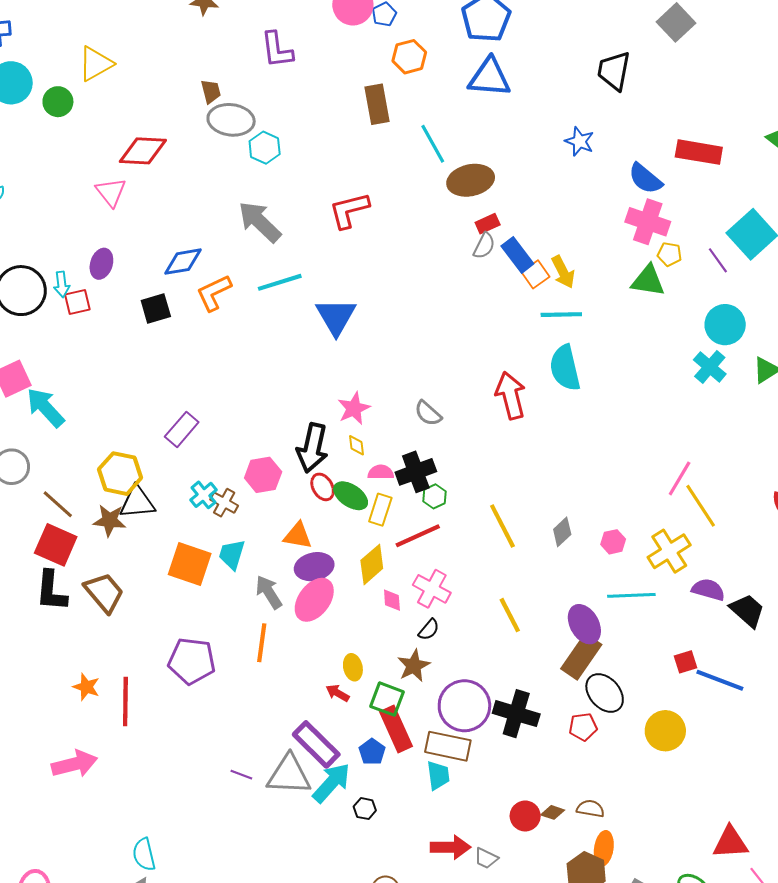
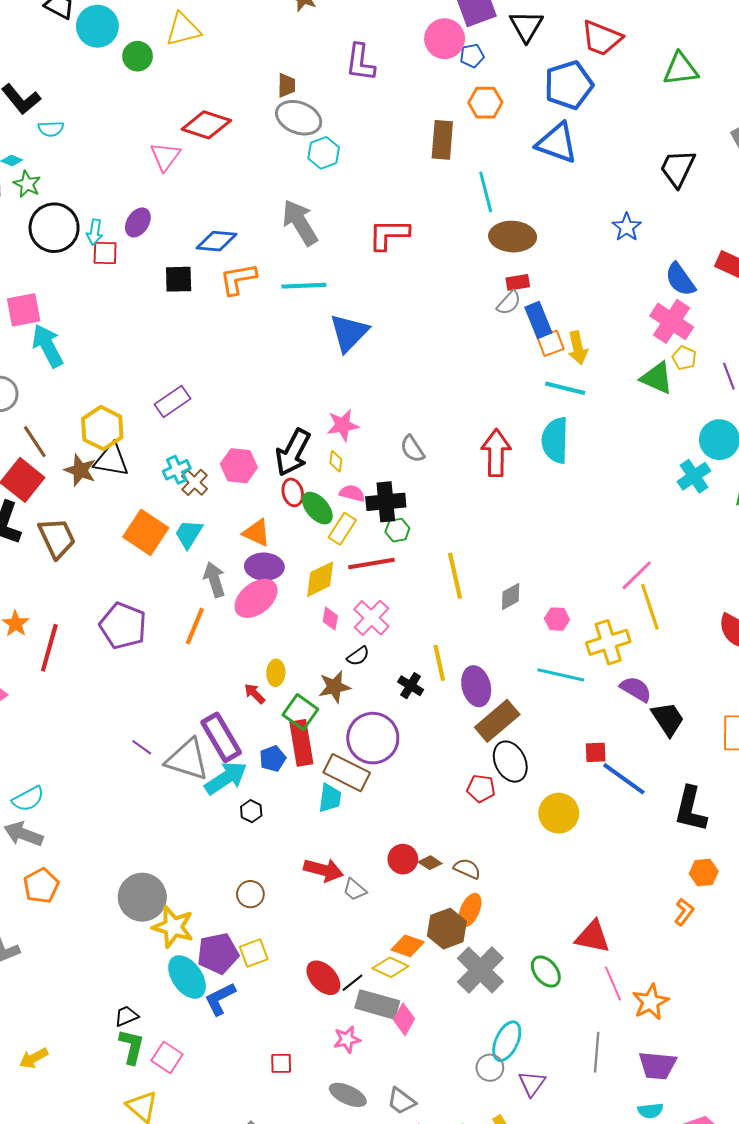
purple ellipse: (584, 624) -> (476, 686), moved
black cross: (516, 714) -> (411, 686), moved, size x0.6
cyan semicircle: (144, 854) -> (28, 799), turned -120

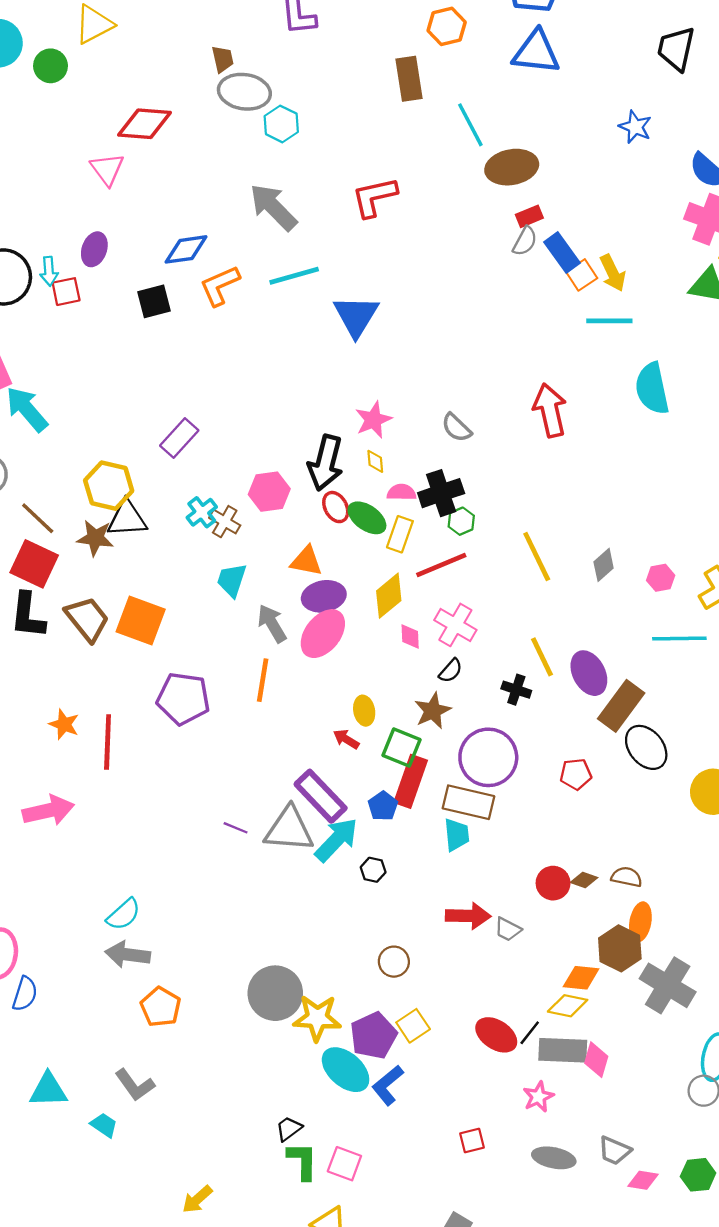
cyan semicircle: (555, 440) -> (652, 388), moved
orange square: (146, 532) -> (141, 620), moved
red rectangle: (301, 743) -> (411, 781), turned 42
red pentagon: (481, 788) -> (576, 774), moved

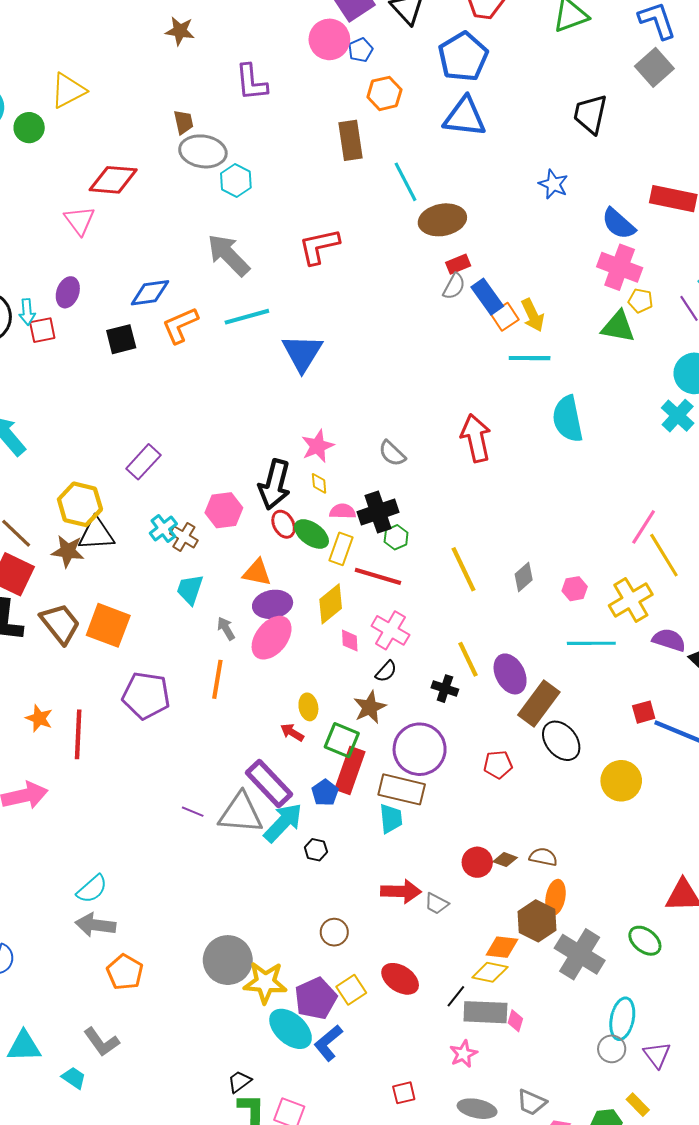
red line: (441, 565) -> (378, 576), turned 39
gray arrow: (272, 624) -> (226, 629), size x0.7
red ellipse: (496, 1035) -> (400, 979), moved
pink diamond: (596, 1060) -> (515, 1021), size x0.7

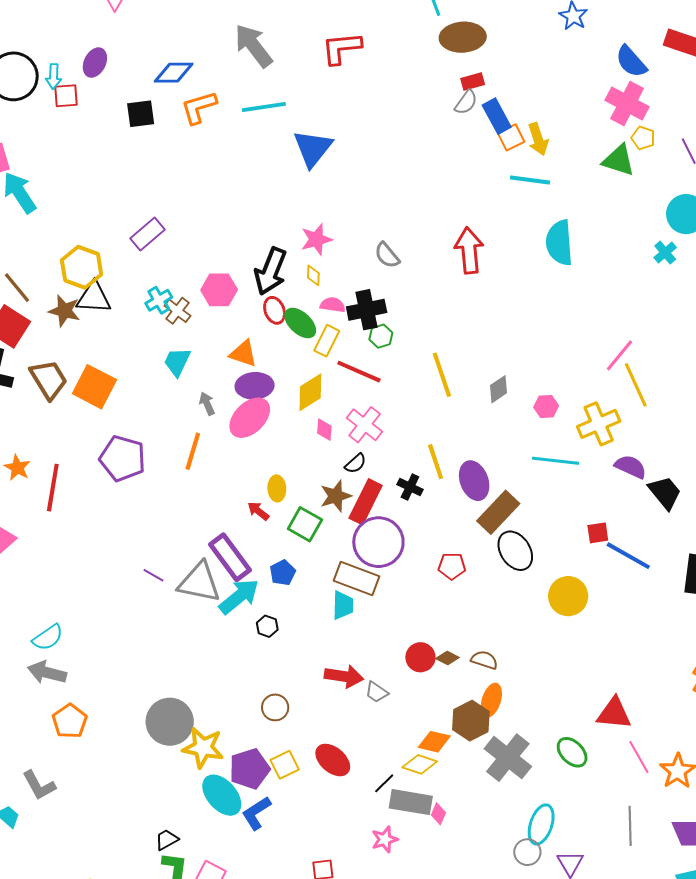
cyan cross: (678, 416) -> (665, 253), size x0.7
red rectangle: (350, 770) -> (366, 502), moved

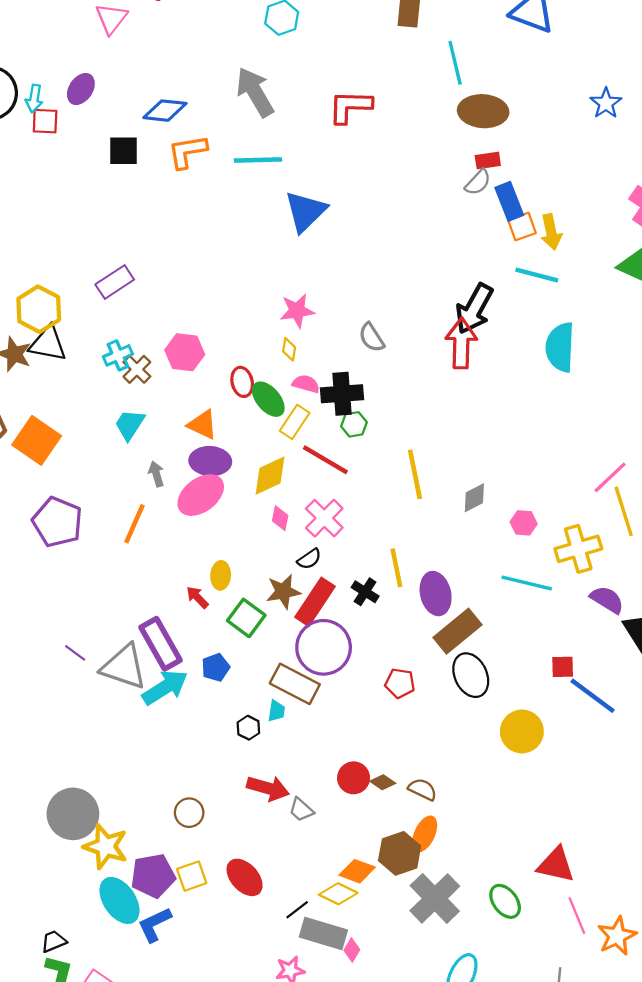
black arrow: (271, 271) -> (474, 309), moved
cyan trapezoid: (343, 605) -> (276, 711), size x0.7
black hexagon: (267, 626) -> (248, 728), moved

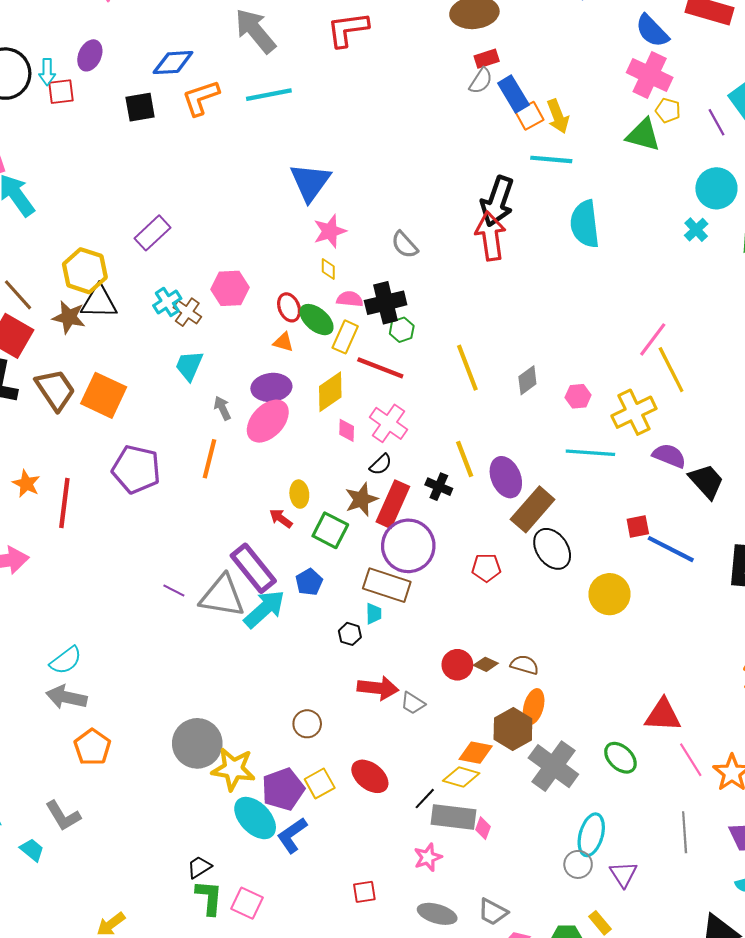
blue triangle: (305, 211) -> (310, 182), moved
orange triangle: (203, 425) -> (283, 342), moved, size x0.7

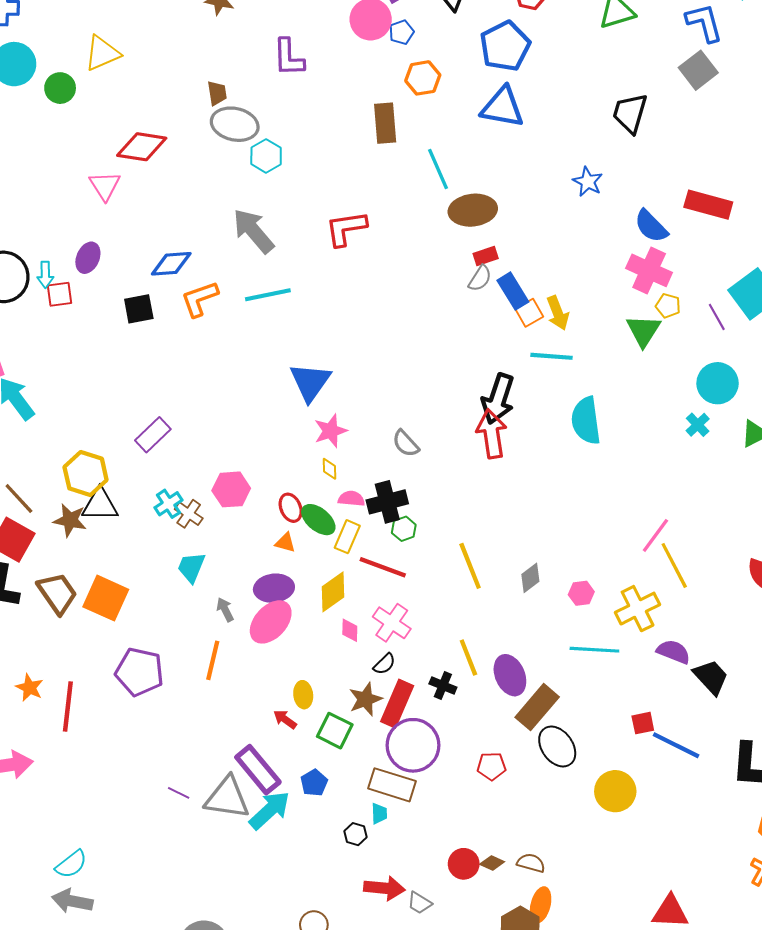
green triangle: (643, 135) -> (643, 331), turned 48

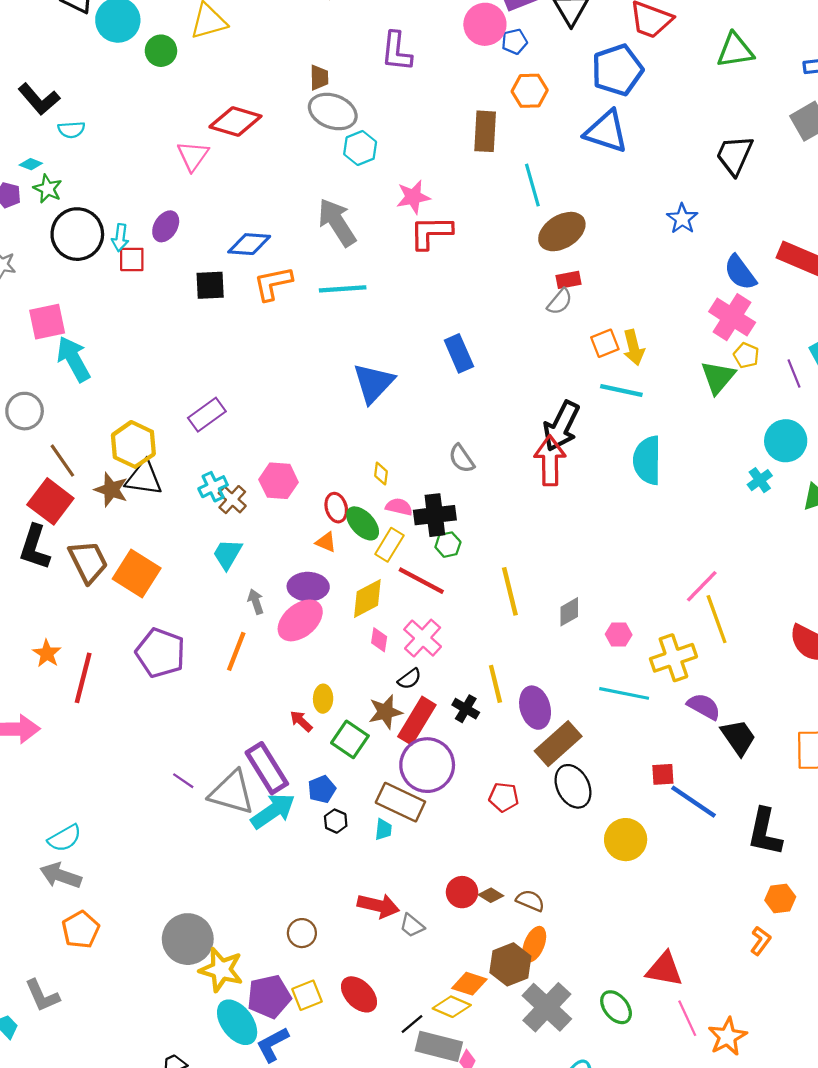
brown ellipse: (473, 210) -> (562, 232), turned -33
blue rectangle: (513, 291) -> (459, 353), moved
pink star: (331, 431) -> (413, 197), moved
black hexagon: (356, 834) -> (336, 821), moved

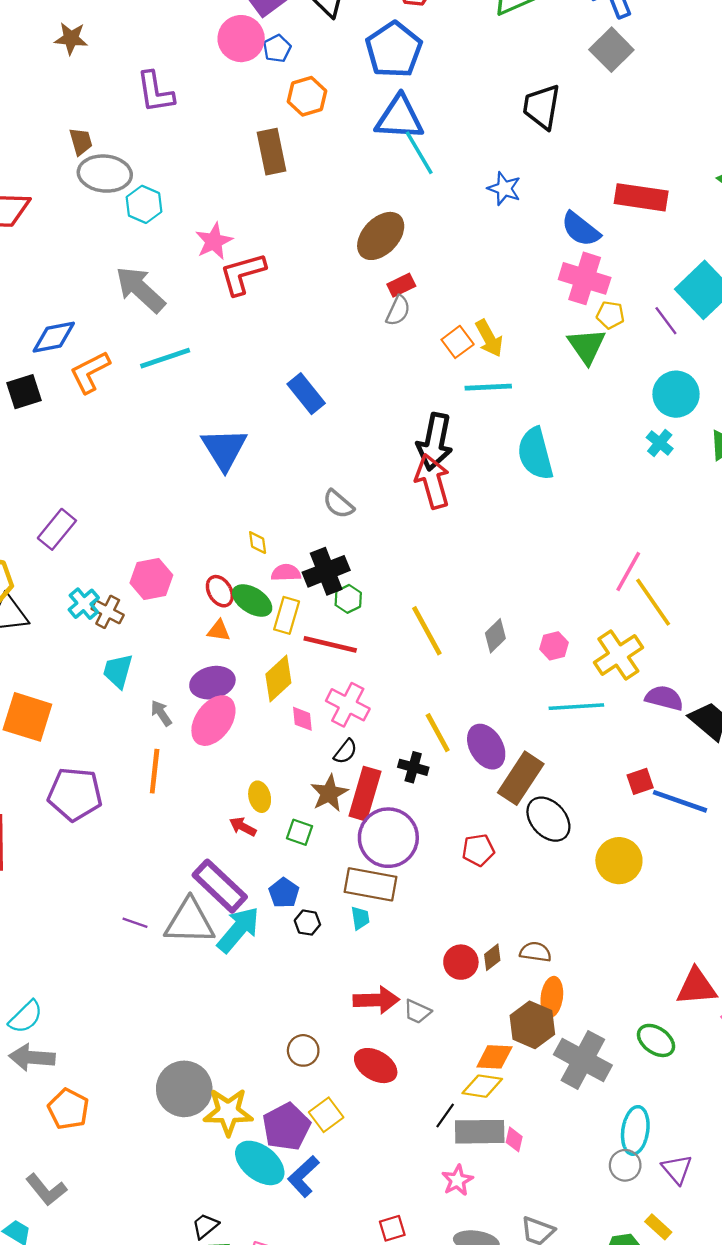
cyan line: (532, 185) -> (419, 153), moved
green square: (350, 739) -> (300, 832), size x0.7
brown diamond: (491, 895) -> (492, 957), turned -55
red ellipse: (359, 994) -> (376, 1066), moved

